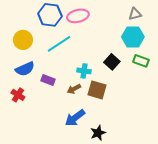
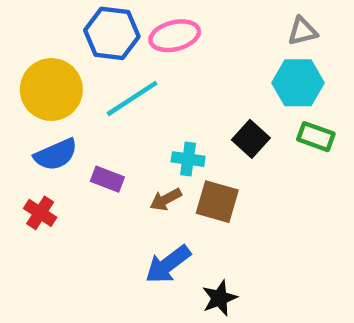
yellow circle: (23, 40) -> (51, 90), size x1.4

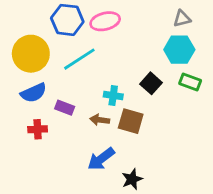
brown arrow: (166, 199) -> (100, 120), turned 36
red cross: (40, 213) -> (38, 129), moved, turned -36

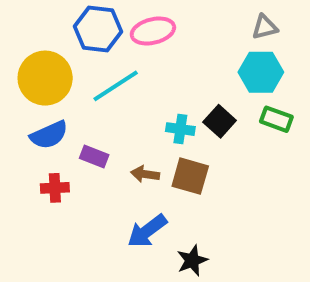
cyan cross: (113, 96) -> (180, 129), moved

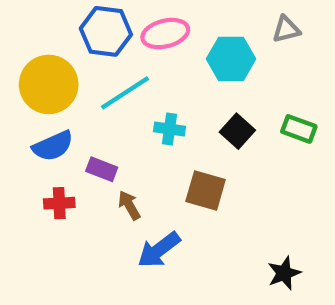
cyan hexagon: (261, 72) -> (231, 59), moved
cyan cross: (180, 129) -> (170, 129), moved
brown arrow: (145, 174) -> (129, 205), moved, turned 52
black star: (192, 260) -> (284, 273), moved

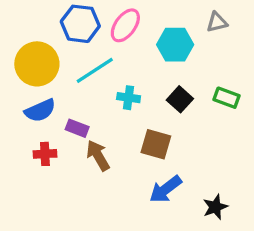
pink ellipse: (165, 34) -> (125, 25), turned -40
brown arrow: (129, 205) -> (98, 156), size x1.4
blue arrow: (159, 250) -> (165, 189), moved

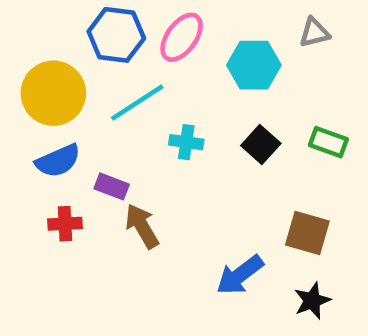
brown square: (156, 144) -> (307, 233), moved

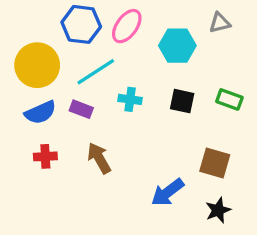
black square: (261, 144) -> (182, 101), turned -30
purple rectangle: (112, 186) -> (81, 109), moved

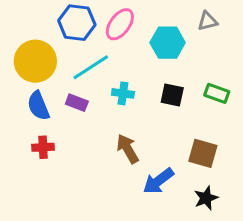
blue semicircle: (40, 112) -> (38, 106), turned 92
brown arrow: (99, 158) -> (128, 149), moved

